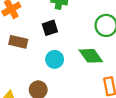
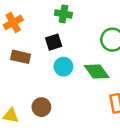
cyan circle: (55, 59) -> (63, 67), moved

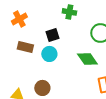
green cross: (63, 14) -> (69, 12), moved
cyan circle: (63, 67) -> (49, 54), moved

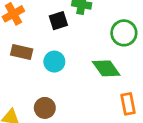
black square: (52, 35) -> (58, 21), moved

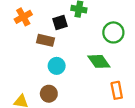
brown rectangle: (22, 52) -> (45, 40), moved
cyan circle: (54, 62) -> (57, 66), moved

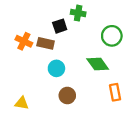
orange cross: (23, 17) -> (24, 41), moved, turned -35
brown circle: (49, 94) -> (67, 96), moved

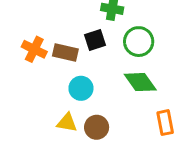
black square: (60, 26) -> (95, 40), moved
green circle: (112, 36) -> (139, 42), moved
yellow triangle: (22, 103) -> (67, 123), moved

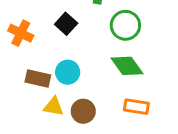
black square: (95, 40) -> (66, 24), moved, turned -30
brown rectangle: (65, 52) -> (38, 78), moved
orange rectangle: (165, 123) -> (136, 107), moved, turned -70

